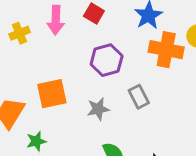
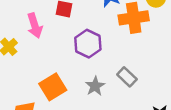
gray rectangle: (139, 97) -> (127, 77), moved

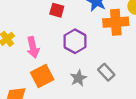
pink arrow: (35, 26) -> (33, 47), moved

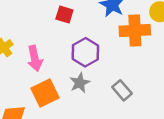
gray star: (78, 78) -> (80, 83), moved

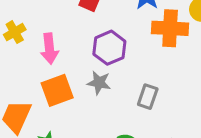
gray star: (80, 83) -> (99, 83), turned 30
gray rectangle: (122, 90) -> (148, 97), turned 54

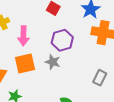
gray rectangle: (148, 97) -> (100, 78), moved

